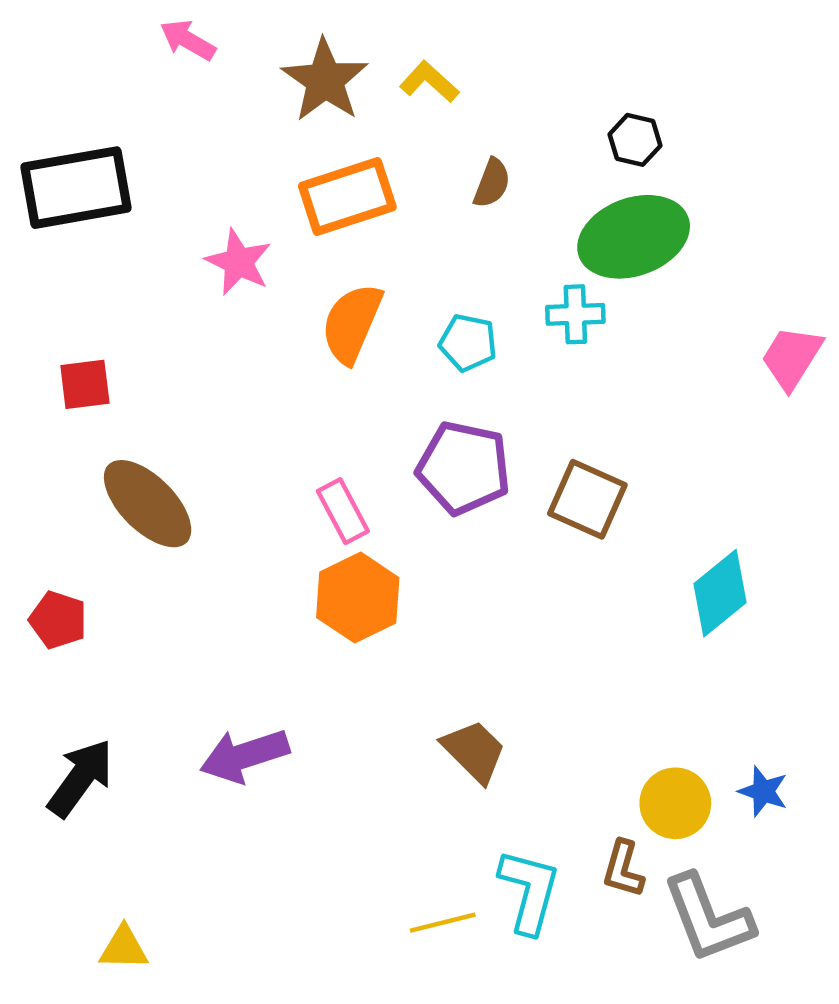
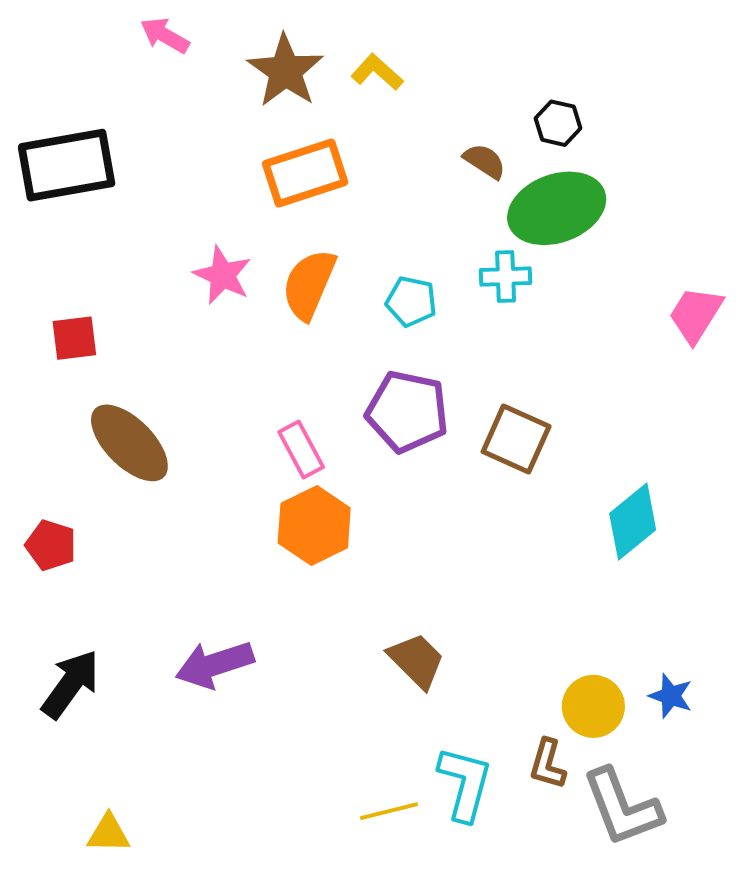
brown semicircle: (492, 183) -> (485, 161), moved, turned -78
pink star: (238, 262) -> (222, 275), moved

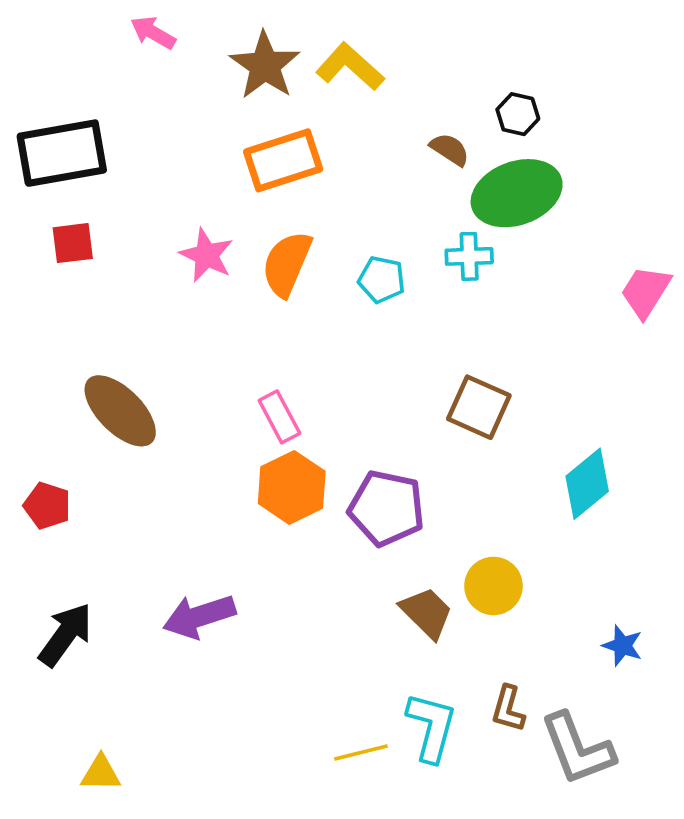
yellow L-shape: (377, 72) -> (350, 67), size x1.4
red square: (74, 338) -> (73, 243), moved
purple pentagon: (407, 412) -> (386, 508), moved
brown trapezoid: (416, 660) -> (427, 613), moved
yellow circle: (593, 706) -> (493, 586), moved

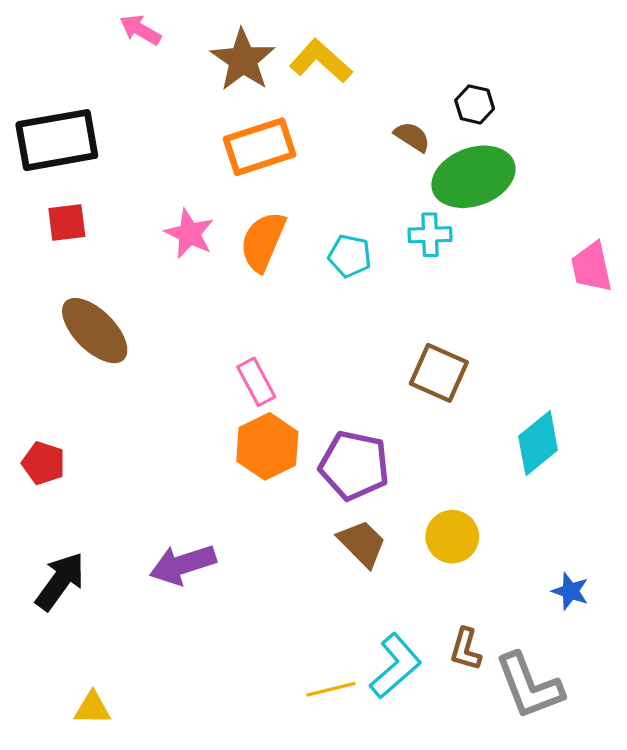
pink trapezoid: (645, 292) -> (592, 267), turned -44
brown ellipse: (120, 411) -> (95, 331), moved
brown trapezoid: (427, 613) -> (362, 543), moved
cyan L-shape: (431, 727) -> (395, 666), turned 34

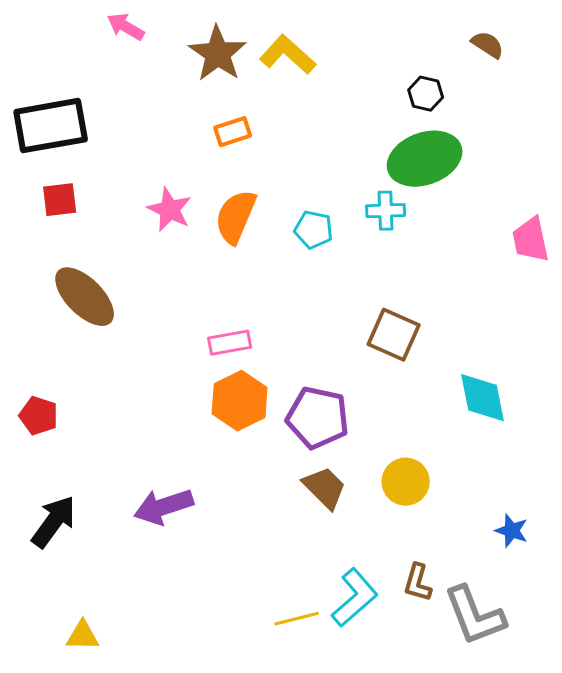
brown semicircle: (412, 137) -> (488, 45), moved
orange rectangle: (260, 147) -> (233, 132), size x0.6
pink rectangle: (256, 382) -> (230, 343), turned -72
cyan diamond: (538, 443) -> (483, 398), turned -62

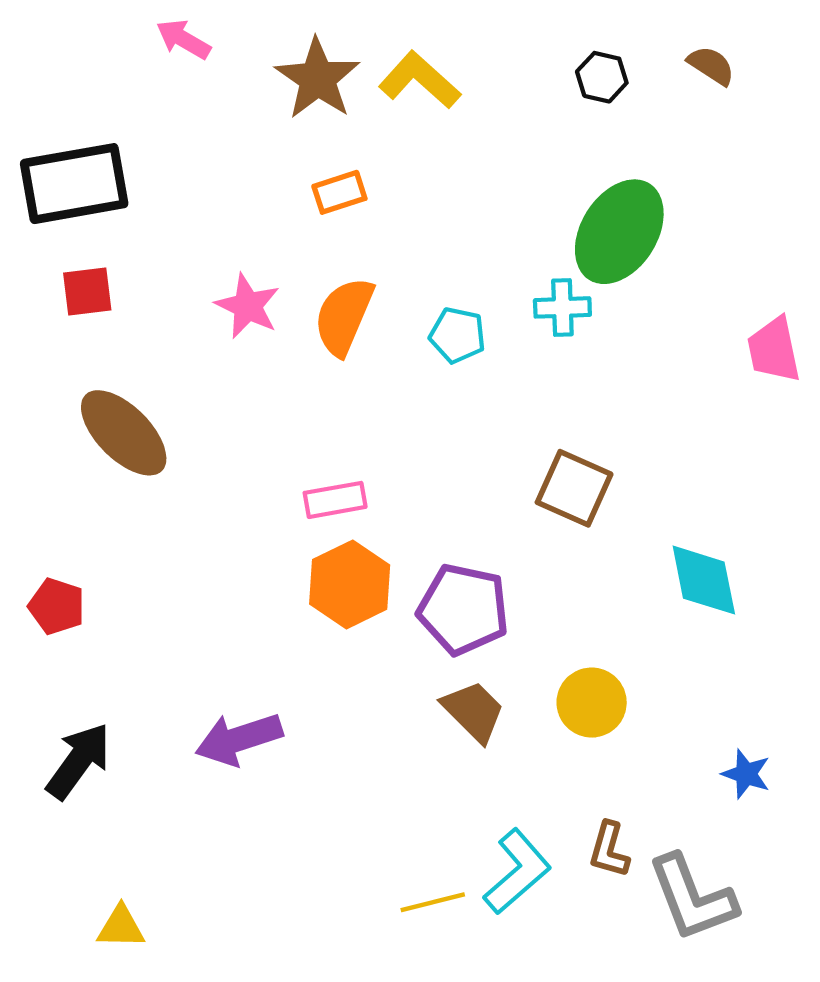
black hexagon: (426, 94) -> (602, 77), moved
green ellipse: (425, 159) -> (619, 232), turned -38

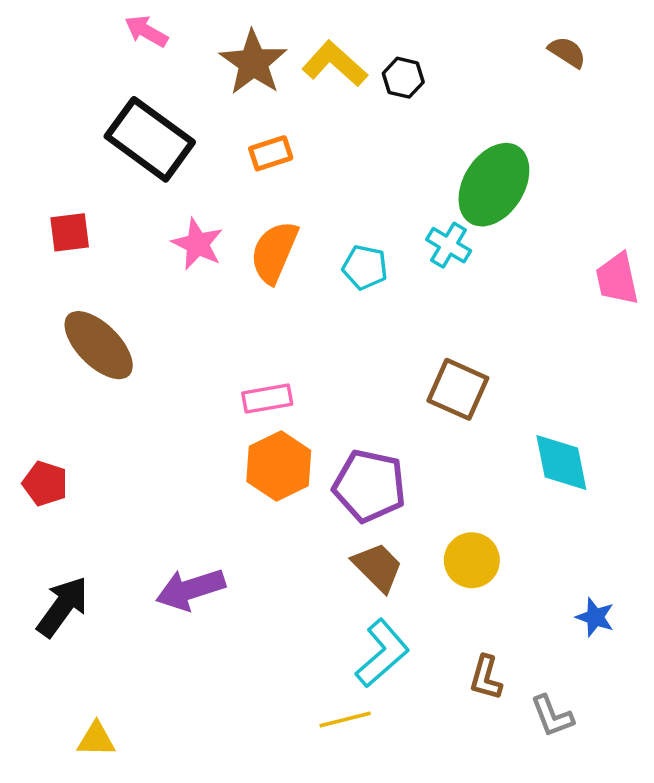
black hexagon: (602, 77) -> (403, 78), moved
black rectangle: (74, 184) -> (150, 139), moved, turned 46
cyan cross: (562, 307) -> (449, 245), turned 33
cyan L-shape: (517, 872) -> (382, 653), moved
gray L-shape: (692, 898) -> (552, 716), size x0.6

